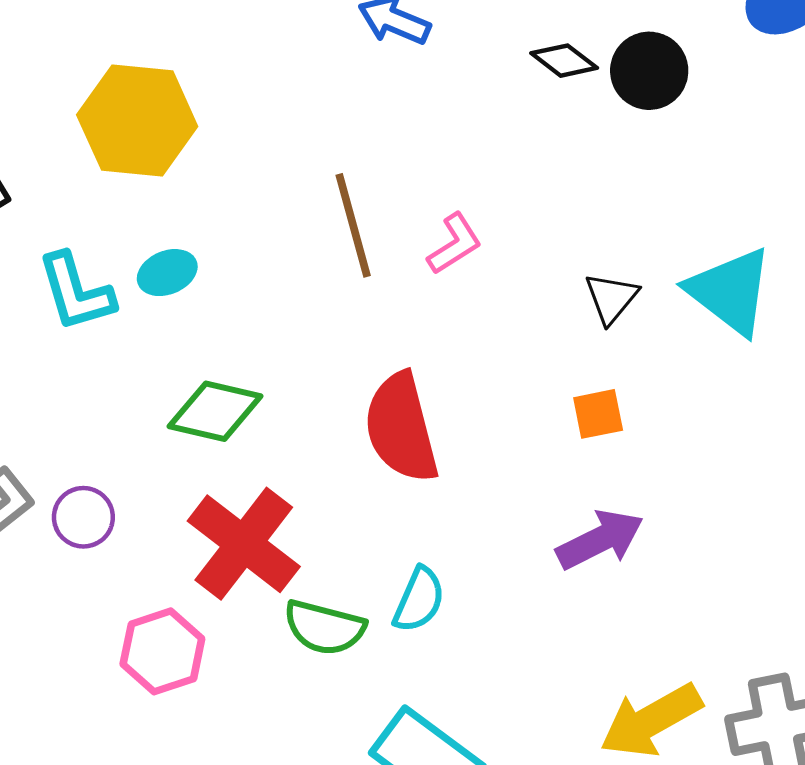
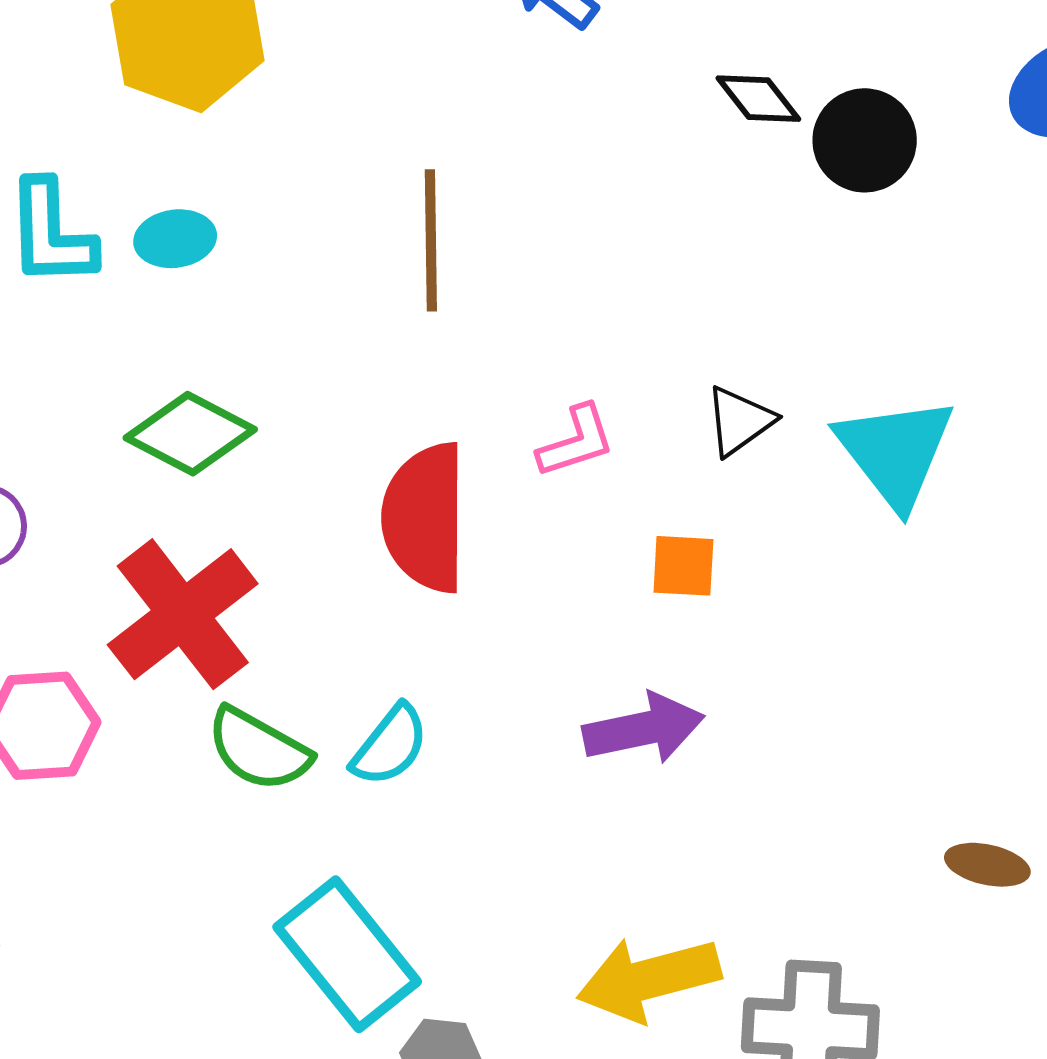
pink L-shape: (455, 244) -> (576, 441), moved

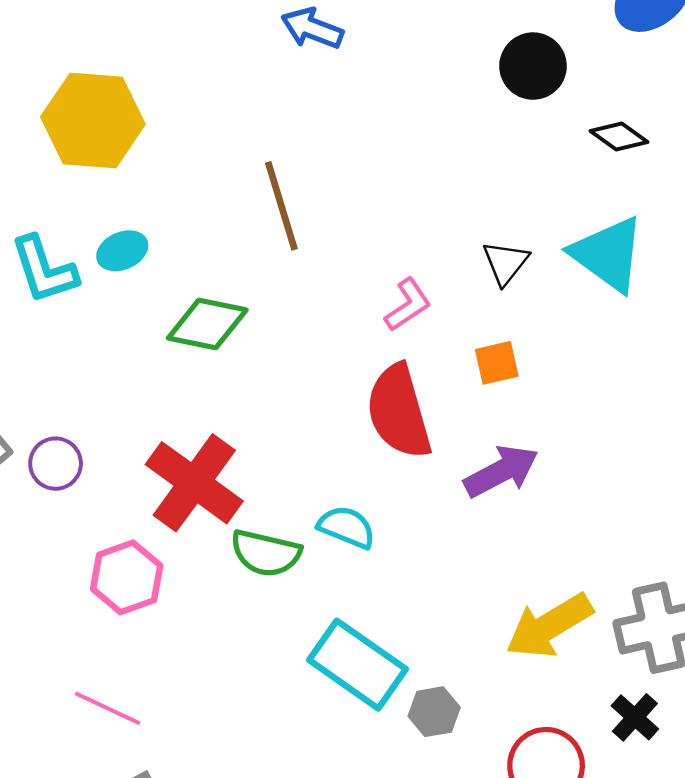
black diamond: (758, 99) -> (619, 136), moved
green diamond: (190, 434) -> (207, 324), moved
red semicircle: (425, 518) -> (399, 412), moved
cyan semicircle: (390, 745) -> (347, 527), turned -90

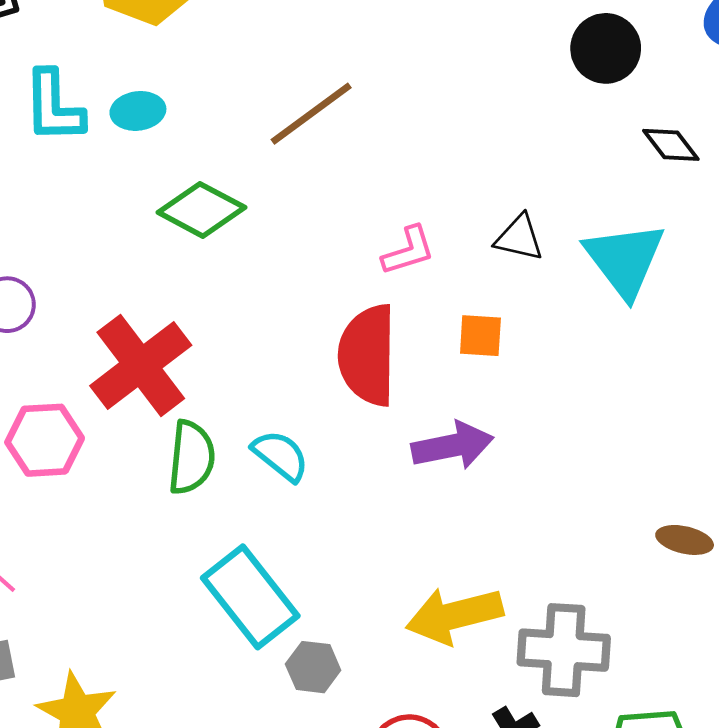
brown line: (281, 206) -> (311, 114), turned 54
black triangle: (506, 263) -> (519, 238), turned 48
green semicircle: (266, 553) -> (191, 457), turned -114

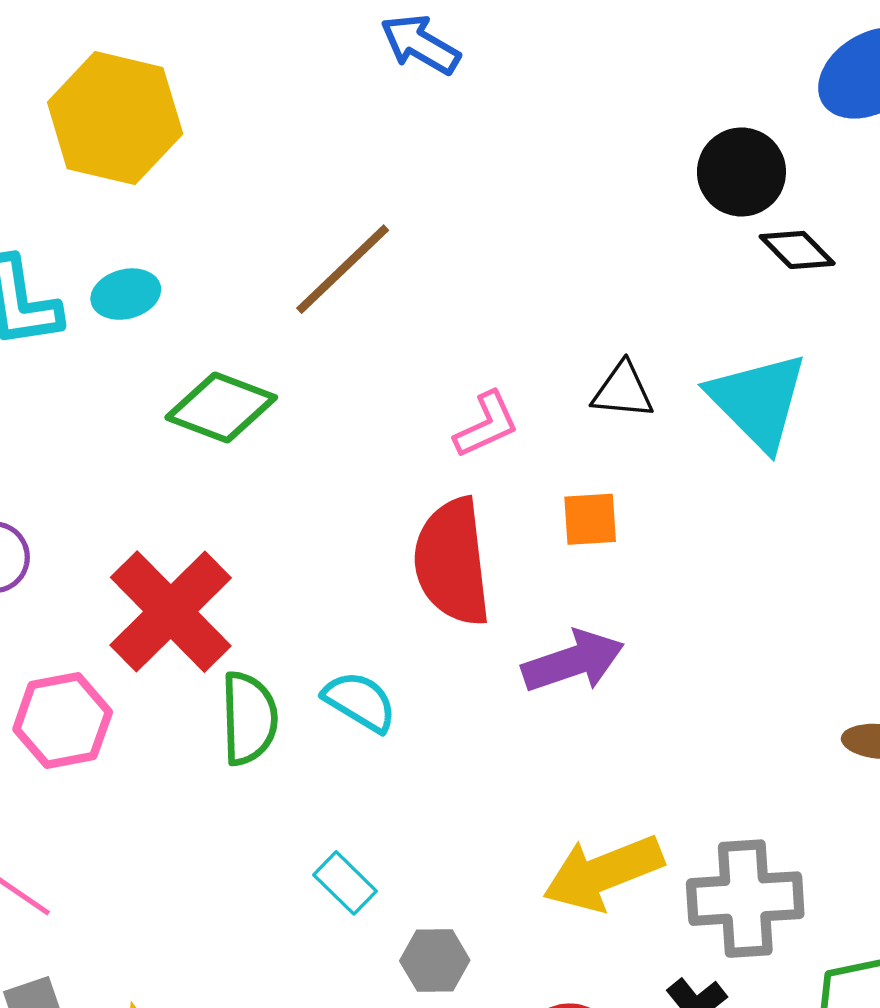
black circle: (606, 48) -> (741, 172), moved
cyan rectangle: (250, 597) -> (345, 883), size x0.5

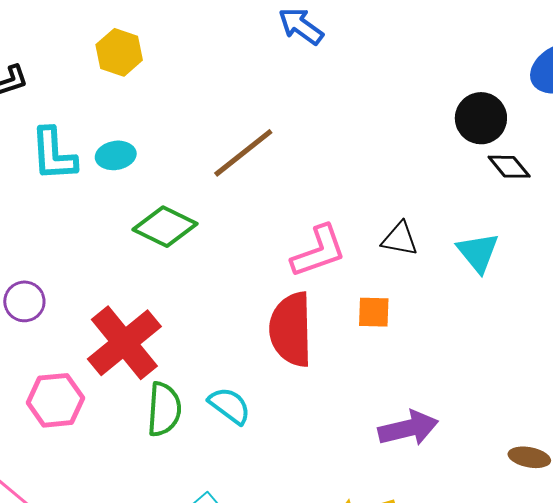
yellow hexagon: (115, 118) -> (119, 52), size x0.6
cyan triangle: (758, 401) -> (478, 252), size x0.7
pink L-shape: (486, 425) -> (319, 251), size x1.4
purple arrow: (573, 661) -> (408, 428), moved

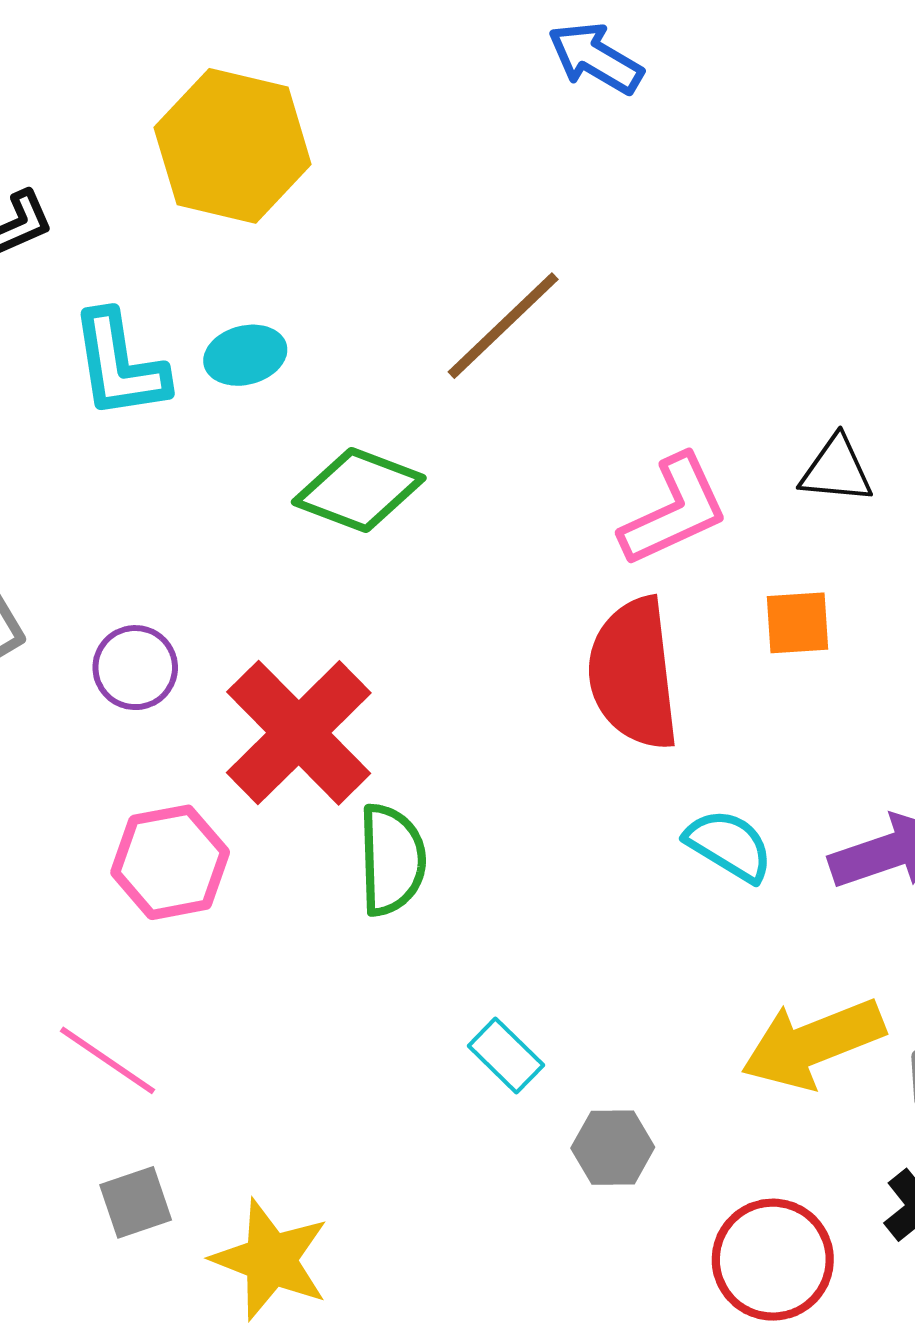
yellow hexagon: (119, 52) -> (233, 146), size x1.6
purple circle: (24, 301) -> (135, 668), moved
cyan semicircle: (230, 406) -> (729, 845), moved

